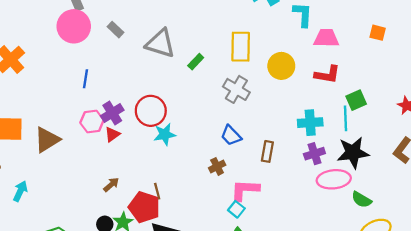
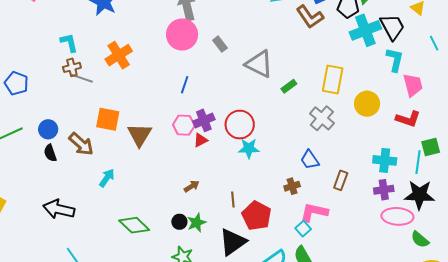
pink trapezoid: (326, 38) -> (413, 85), turned 65
brown triangle: (47, 140) -> (140, 135), turned -36
red pentagon: (144, 207) -> (257, 216), moved

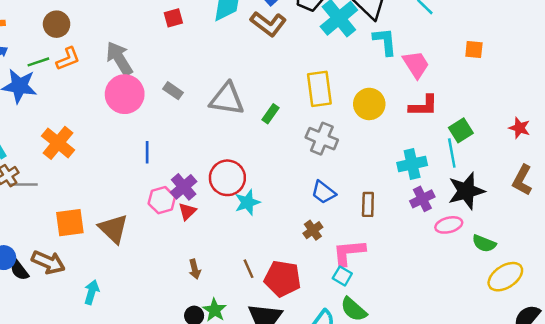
black semicircle: (50, 153) -> (19, 270), moved
brown arrow: (192, 186) -> (195, 269), turned 126
pink ellipse: (397, 216) -> (449, 225), size x0.7

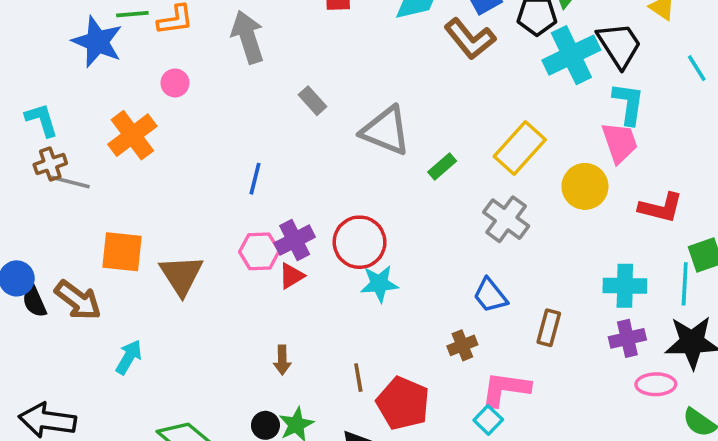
pink trapezoid: (416, 64) -> (620, 143), moved
yellow rectangle: (319, 89) -> (520, 148), turned 36
pink circle: (125, 94) -> (175, 83), moved, size x0.5

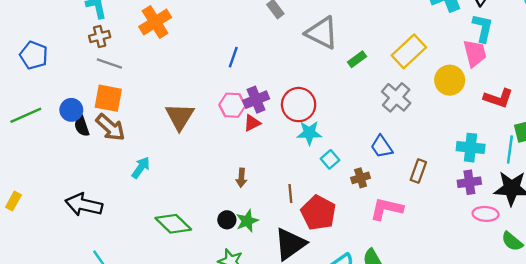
gray line: (70, 182) -> (109, 63), moved
orange square: (122, 252) -> (108, 98), moved
cyan square: (488, 420) -> (330, 159), moved

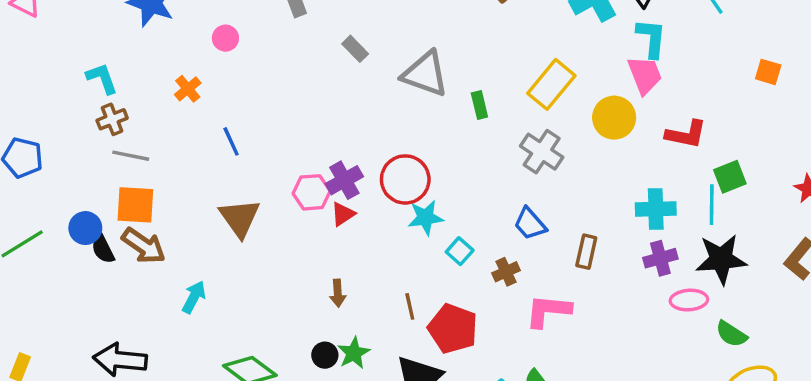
orange cross: (155, 22) -> (188, 89), size x0.6
blue line: (233, 57) -> (231, 141), moved, turned -36
green rectangle: (357, 59) -> (479, 105), turned -60

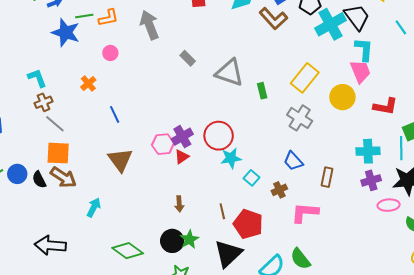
gray line: (131, 156) -> (55, 124), turned 30
blue circle: (85, 228) -> (17, 174), moved
black circle: (325, 355) -> (172, 241), size x1.5

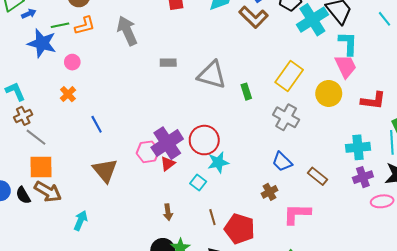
pink circle: (110, 53) -> (72, 62), moved
gray rectangle: (188, 58) -> (168, 63), turned -42
purple cross: (182, 137) -> (167, 143), size x1.4
brown rectangle: (327, 177) -> (318, 176), turned -60
cyan square: (252, 178) -> (198, 182), moved

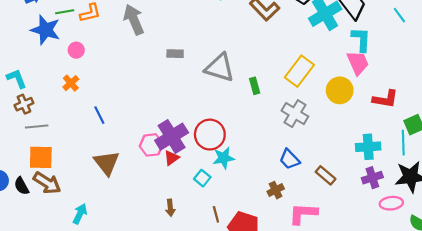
gray line: (36, 137) -> (37, 126), turned -45

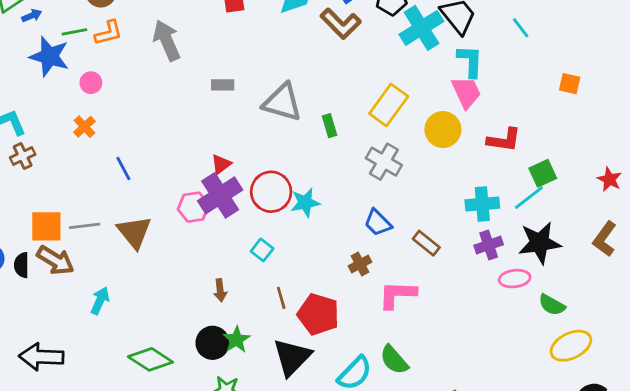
gray line: (37, 126) -> (85, 226), moved
cyan line: (403, 143) -> (529, 198), turned 55
red triangle: (172, 158) -> (221, 164), moved
cyan star: (224, 158) -> (305, 203), moved
black semicircle: (22, 186) -> (21, 265), turned 30

